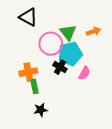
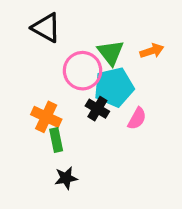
orange cross: (28, 72) -> (46, 117), turned 36

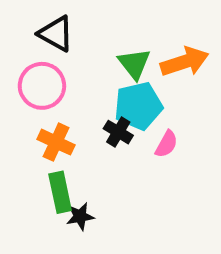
orange arrow: (152, 51) -> (185, 62), size x1.6
pink circle: (83, 71) -> (42, 86), moved
green rectangle: (56, 140) -> (60, 192), moved, size x1.4

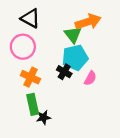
orange arrow: (185, 62) -> (88, 22), moved

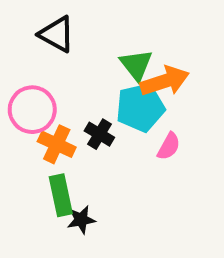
orange arrow: (88, 22) -> (165, 81), moved
pink circle: (23, 47) -> (32, 110), moved
black cross: (64, 72) -> (99, 134), moved

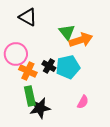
cyan pentagon: (140, 108) -> (68, 67), moved
pink semicircle: (169, 146) -> (83, 102), moved
black star: (81, 220) -> (40, 108), size x1.5

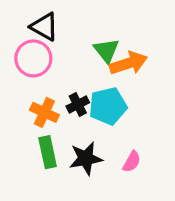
pink circle: (16, 54) -> (33, 58), moved
black cross: (49, 66) -> (78, 104), turned 32
black star: (40, 108) -> (86, 158), moved

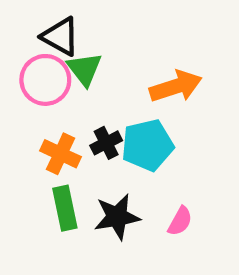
green triangle: (106, 51) -> (84, 69), moved

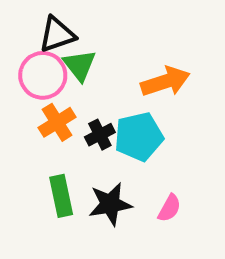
black triangle: (61, 36) -> (57, 35), turned -48
orange cross: (61, 154) -> (57, 122), moved, turned 33

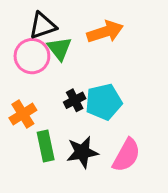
orange arrow: (165, 81) -> (105, 32), moved
orange cross: (57, 122) -> (23, 114), moved
pink semicircle: (169, 208) -> (126, 155), size x1.6

